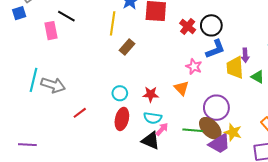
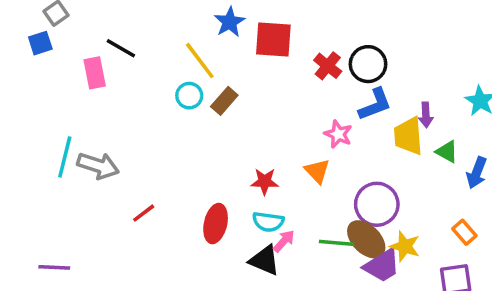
yellow line: (113, 23) -> (200, 61), turned -45
cyan circle: (120, 93) -> (189, 96), moved

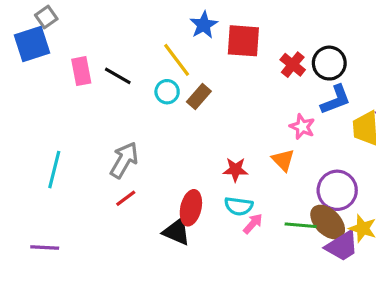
blue square: (40, 43) -> (32, 44), size x1.6
black line: (121, 48) -> (118, 76), moved
cyan line: (65, 157) -> (54, 170), moved
gray arrow: (98, 166) -> (124, 160), moved, turned -78
black triangle: (265, 260) -> (177, 232), moved

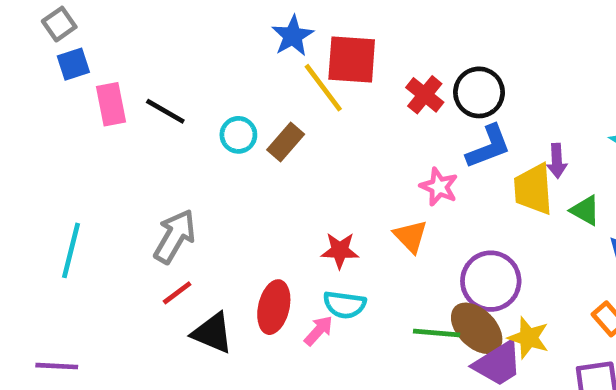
blue square: (32, 44) -> (73, 64), moved, size x0.6
yellow line: (177, 60) -> (323, 88), moved
pink arrow: (253, 224) -> (319, 331), moved
black triangle: (177, 232) -> (212, 333), moved

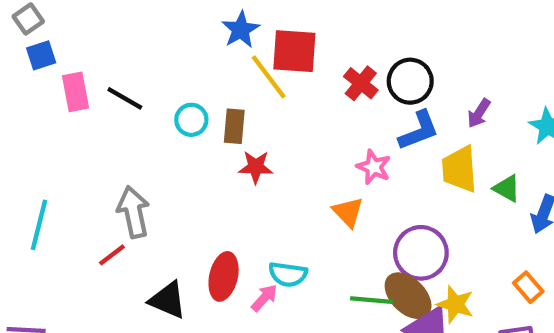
brown rectangle: (286, 142) -> (234, 126), turned -36
purple arrow: (557, 161) -> (479, 113), moved, turned 36
gray arrow: (175, 236) -> (133, 212), turned -42
red star: (340, 250) -> (256, 167), moved
red line: (177, 293) -> (112, 255), moved

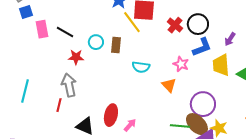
red star: (256, 167) -> (76, 57), moved
red line: (112, 255) -> (59, 105), turned -40
cyan semicircle: (288, 274) -> (141, 67), moved

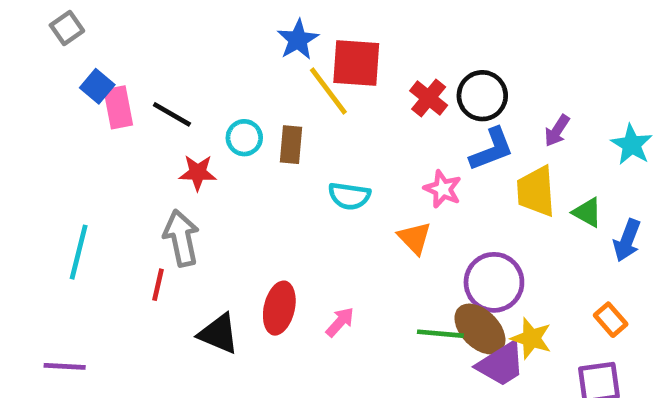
blue square: (26, 12) -> (97, 86), moved, turned -32
pink arrow: (130, 125) -> (340, 322), moved

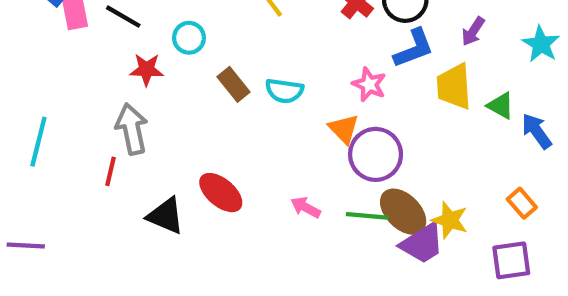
brown rectangle: (291, 145) -> (233, 84), moved, turned -44
blue arrow: (627, 240) -> (537, 131), turned 123
purple circle: (494, 282) -> (376, 154), moved
red ellipse: (279, 308) -> (221, 193), turned -63
pink arrow: (340, 322) -> (306, 207), moved, turned -104

